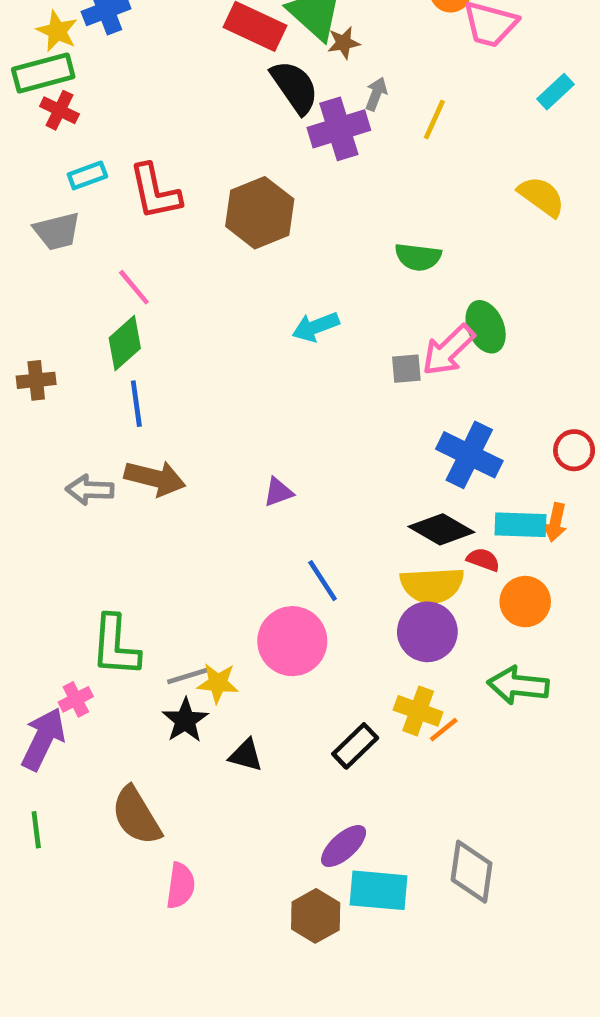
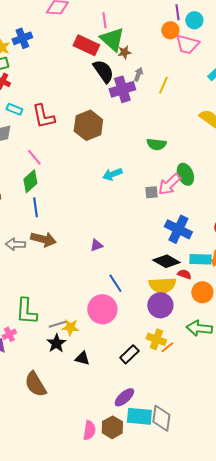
cyan rectangle: (87, 175) -> (14, 109), turned 42
gray diamond: (472, 872) -> (161, 418), moved
pink semicircle: (181, 886) -> (89, 430), moved

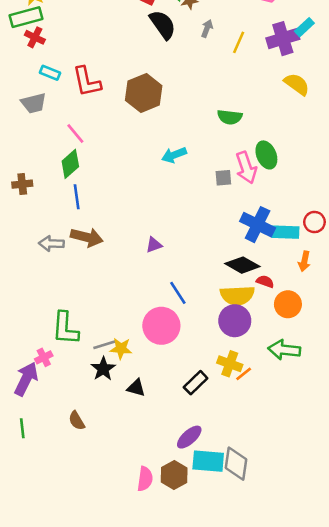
purple cross: (122, 89) -> (283, 39), moved
pink arrow: (169, 184) -> (246, 168), turned -65
cyan rectangle: (200, 259) -> (285, 232), moved
brown semicircle: (35, 384) -> (77, 421), size x0.6

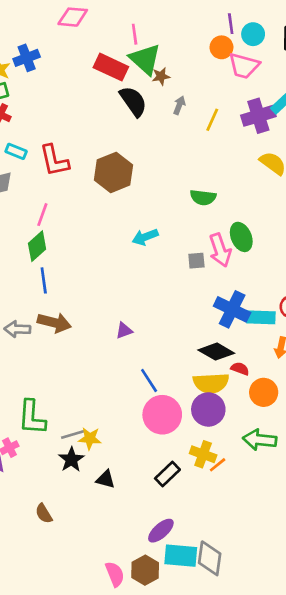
pink line: (75, 133) -> (42, 215), turned 60
pink circle: (161, 326) -> (162, 415), moved
pink semicircle: (145, 479) -> (115, 574), turned -30

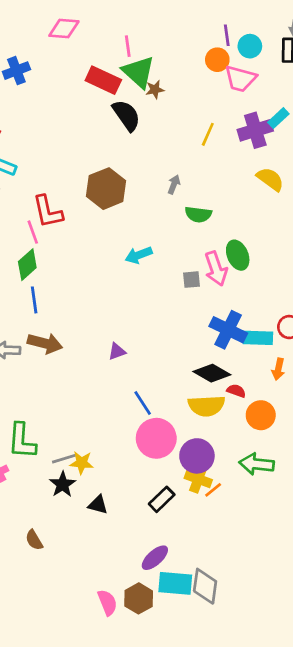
gray arrow: (179, 105) -> (174, 185), moved
red L-shape: (54, 161) -> (48, 212), moved
pink line: (42, 215) -> (33, 232), turned -40
purple circle: (208, 409) -> (197, 456), moved

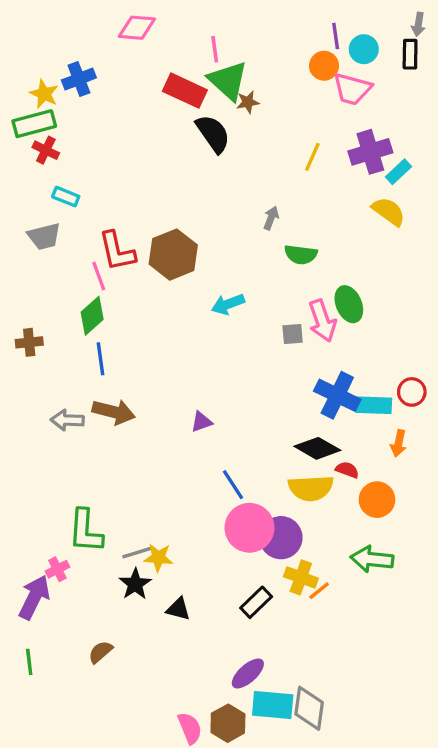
cyan rectangle: (278, 118) -> (399, 172), moved
brown hexagon: (106, 189) -> (173, 255), moved
purple circle: (197, 456) -> (281, 538), moved
brown semicircle: (34, 540) -> (100, 652), turned 80

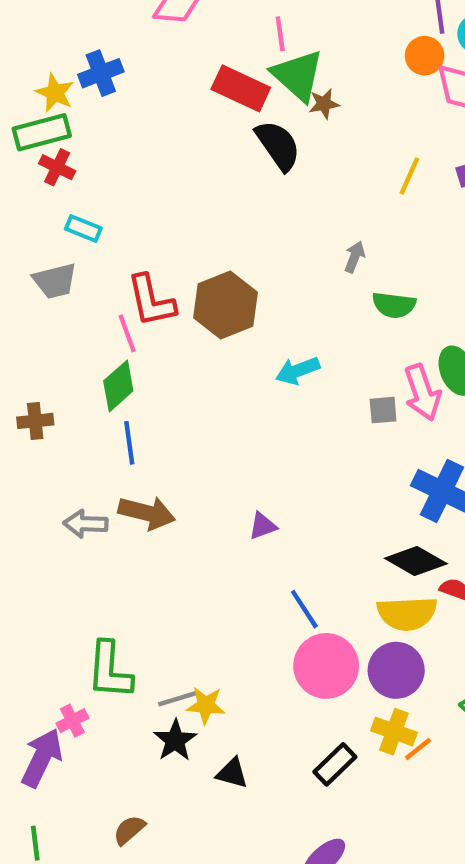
purple circle: (281, 538) -> (396, 670), moved

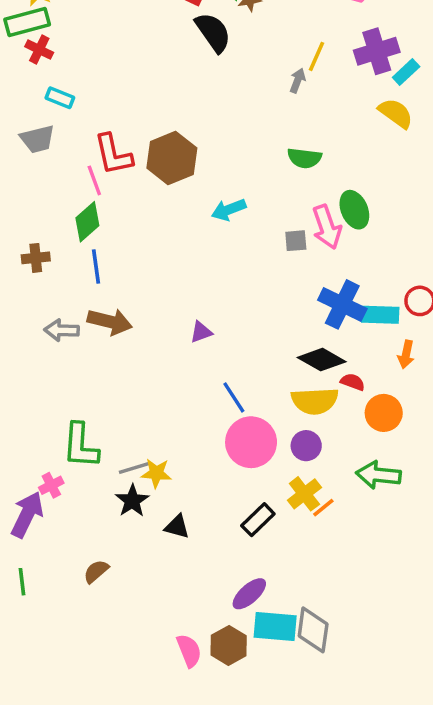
gray arrow: (355, 257) -> (298, 81), moved
brown cross: (35, 421) -> (36, 258), moved
purple circle: (396, 670) -> (306, 446), size x0.7
yellow cross: (394, 732) -> (304, 494), turned 32

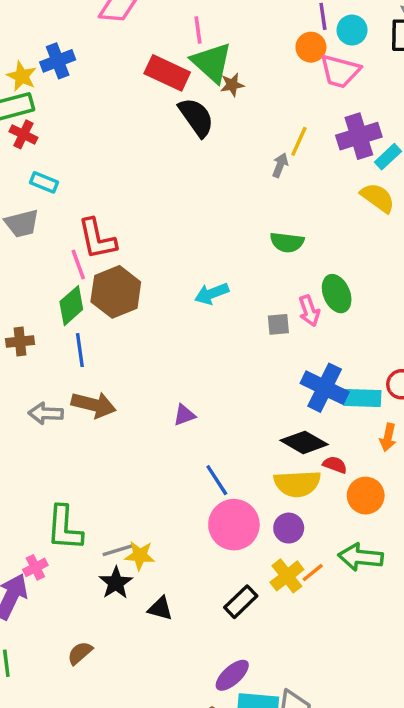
brown hexagon: (172, 158) -> (116, 292), moved
pink arrow: (327, 227) -> (309, 311), size x0.7
orange line: (323, 508) -> (313, 573), moved

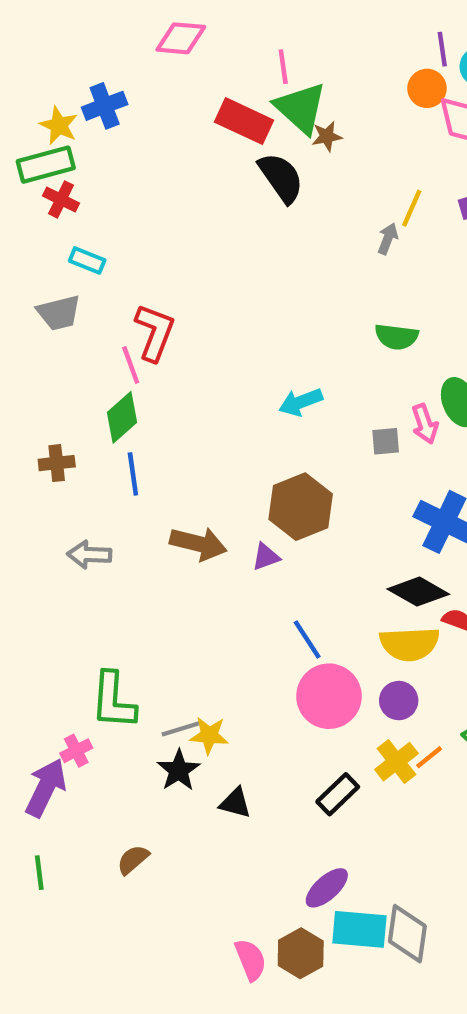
red L-shape: (97, 239) -> (155, 332), turned -147
brown hexagon: (116, 292) -> (301, 507), moved
brown arrow: (94, 405) -> (198, 544), moved

